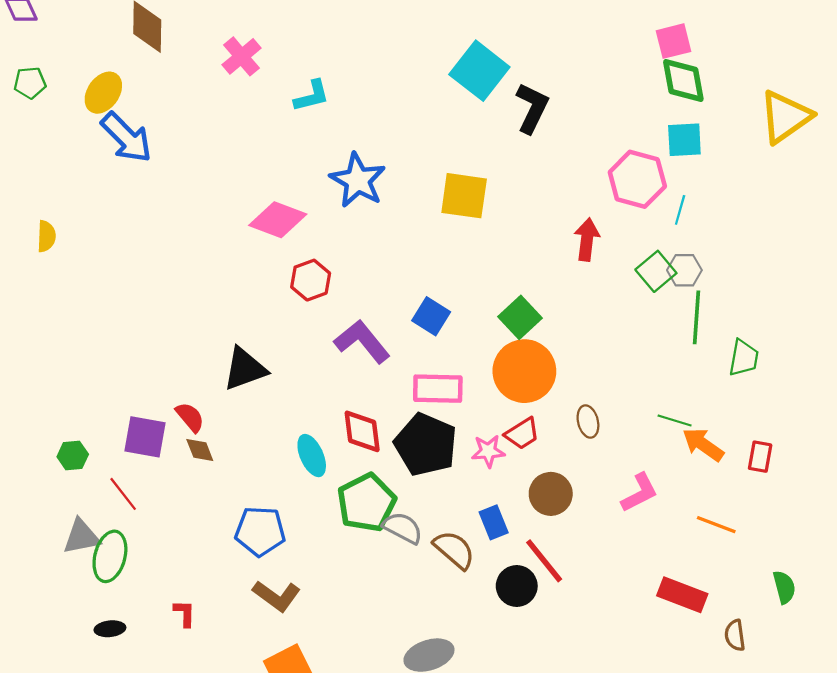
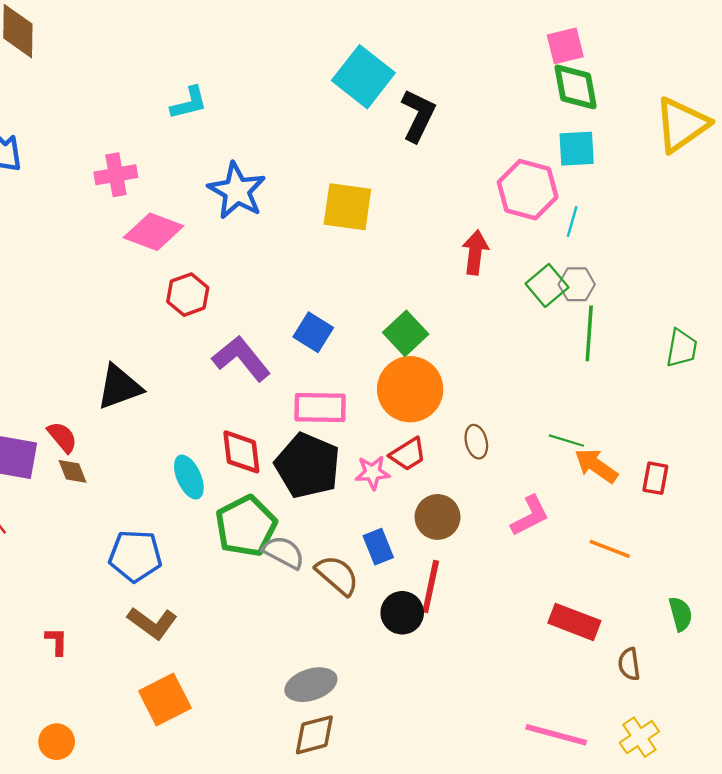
pink cross: (242, 56) -> (116, 175), moved, turned 30
green trapezoid: (744, 358) -> (682, 348), moved
red line: (544, 561) -> (431, 587), turned 51

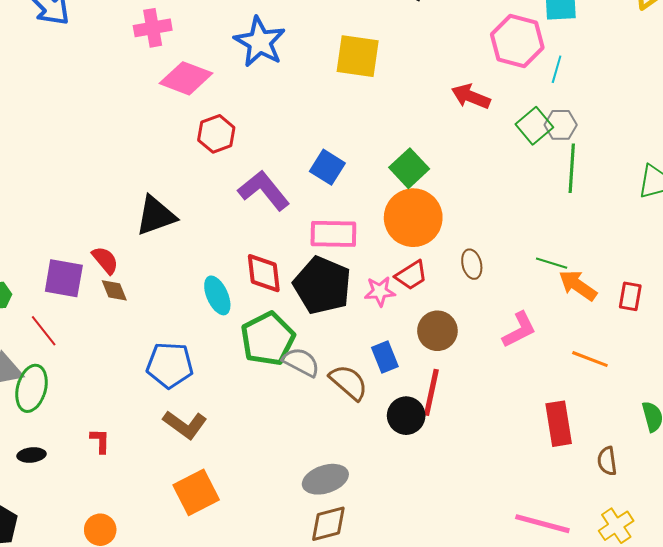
red arrow: (475, 252) -> (471, 97), turned -75
red rectangle: (574, 622) -> (559, 424), turned 60

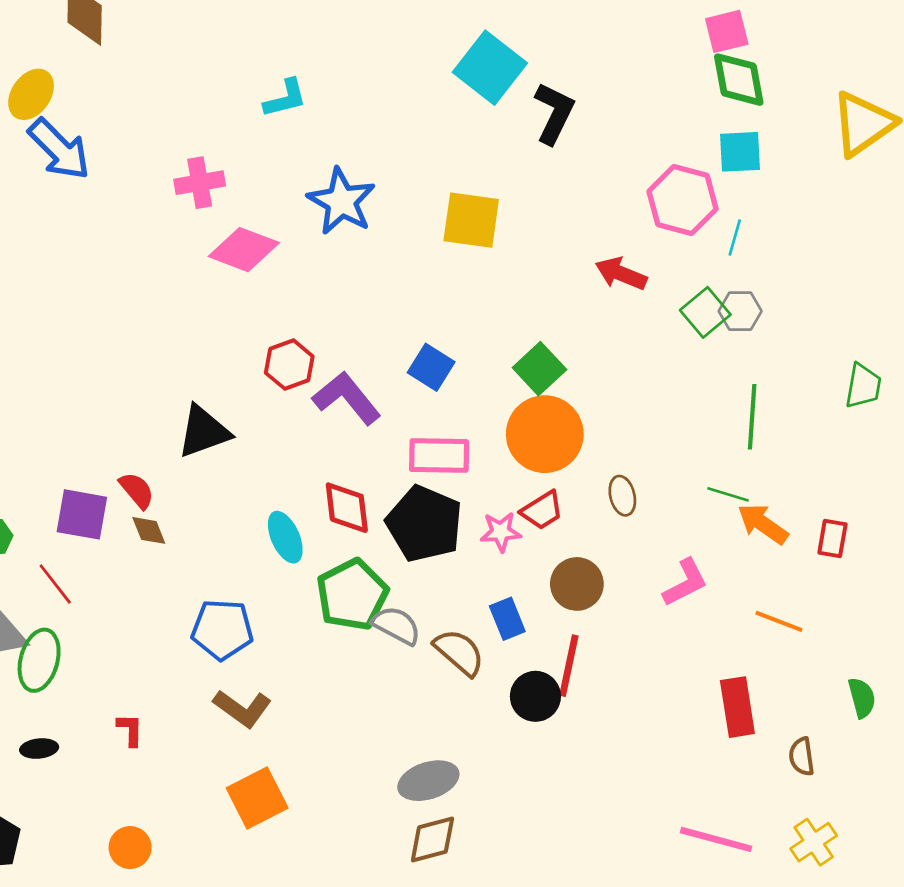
red hexagon: (216, 134) -> (289, 365), moved
green line: (572, 168) -> (752, 417), moved

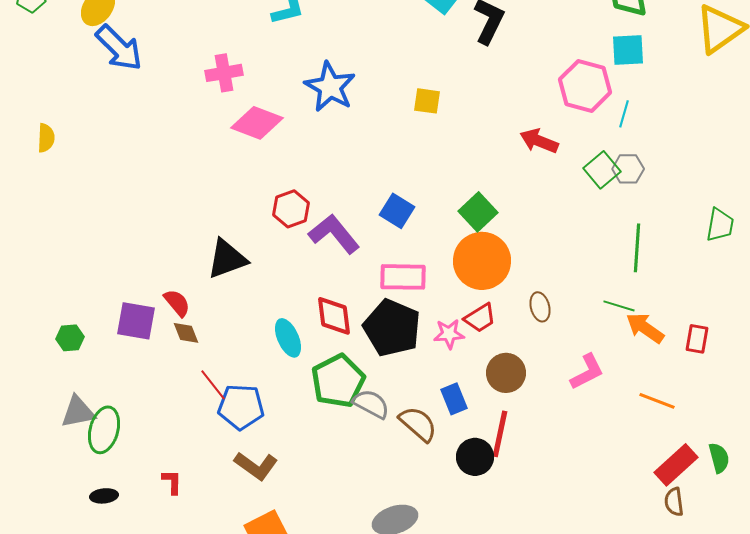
yellow square: (471, 220) -> (427, 101), size x0.6
red line: (55, 584) -> (213, 385), moved
red rectangle: (737, 707) -> (676, 465), moved, turned 57

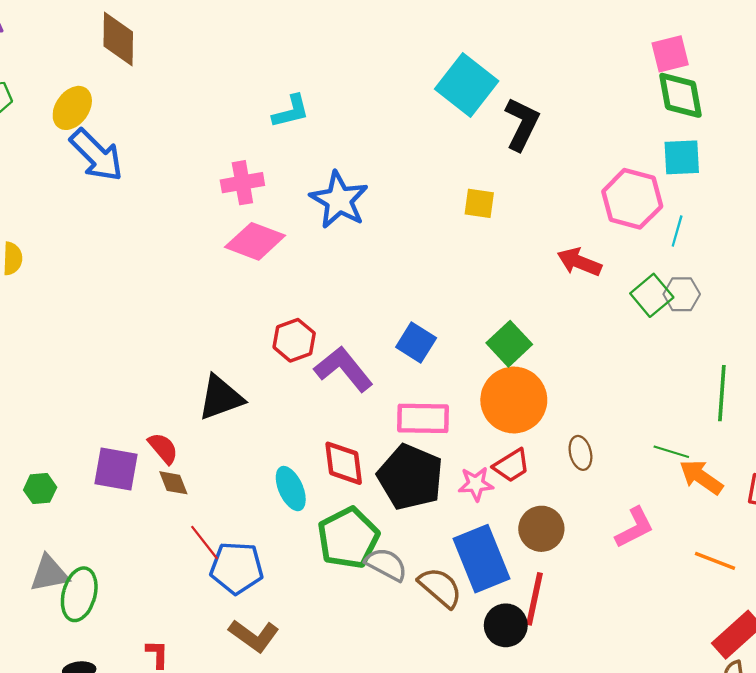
pink cross: (224, 73) -> (242, 183), moved
yellow square: (427, 101) -> (479, 203), moved
green line: (637, 248) -> (722, 393), moved
blue rectangle: (454, 399) -> (482, 559), size x1.8

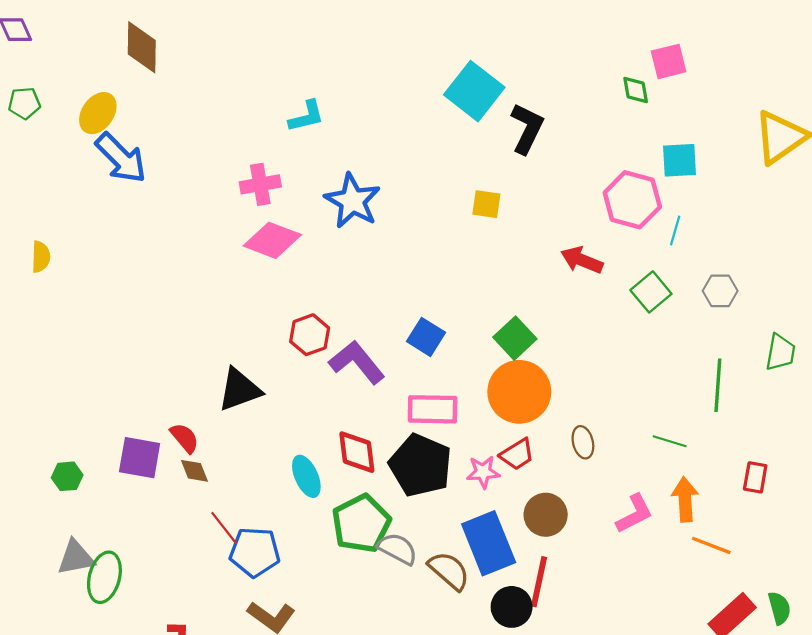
green diamond: (681, 95) -> (636, 90), moved, size x0.6
gray hexagon: (682, 294) -> (720, 291), moved
orange arrow: (701, 477) -> (685, 499), moved, turned 51

